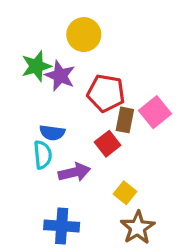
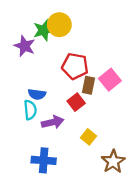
green star: (36, 66) -> (44, 30), moved
purple star: (60, 76) -> (25, 46), moved
brown star: (138, 228) -> (113, 162), moved

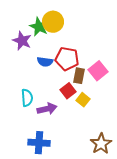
green star: (44, 30) -> (39, 27), turned -30
blue semicircle: (37, 94) -> (45, 62), moved
yellow square: (88, 137) -> (83, 100), moved

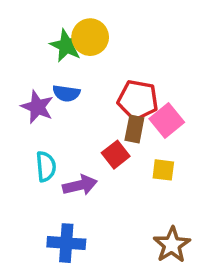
purple star: (22, 41) -> (37, 107), moved
red pentagon: (67, 59) -> (138, 100), moved
blue semicircle: (45, 62) -> (66, 93), moved
yellow square: (83, 100) -> (163, 170), moved, turned -32

